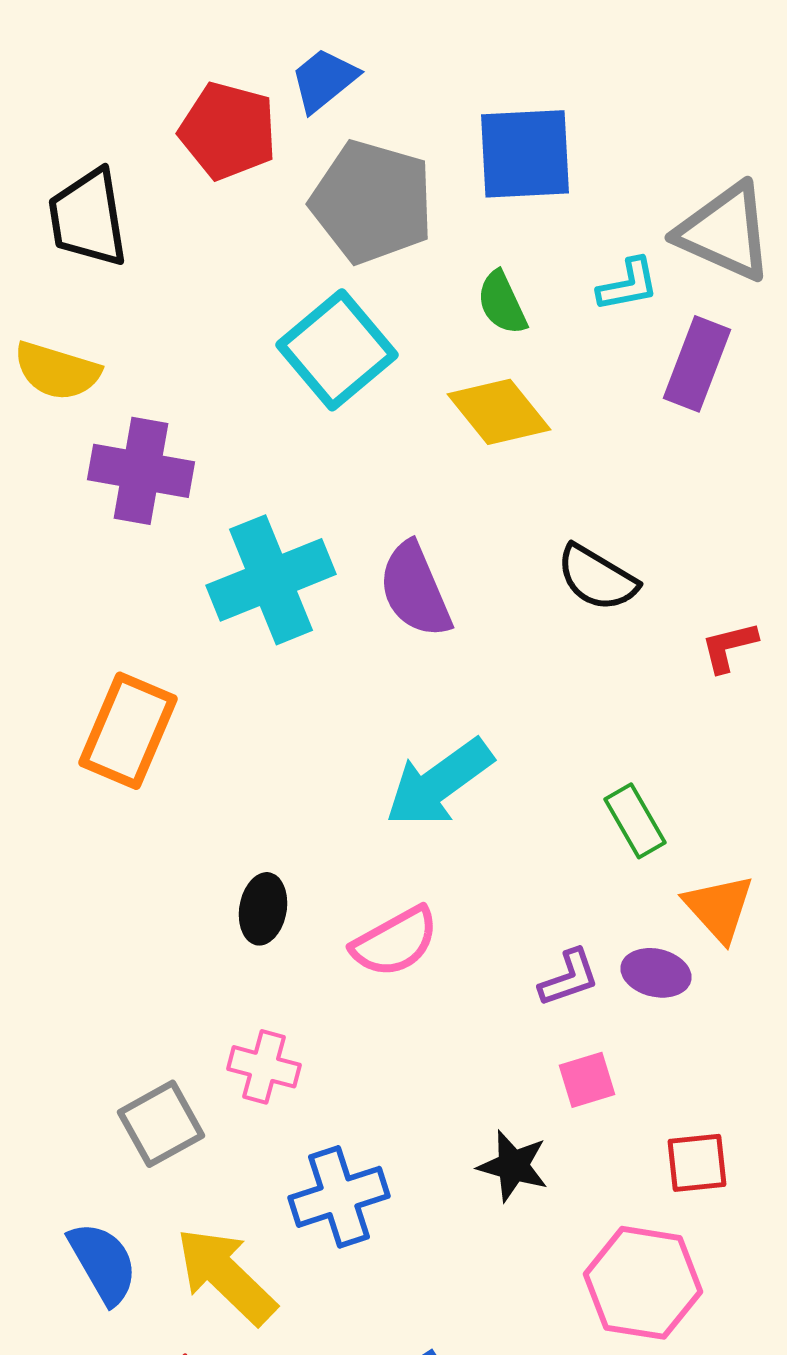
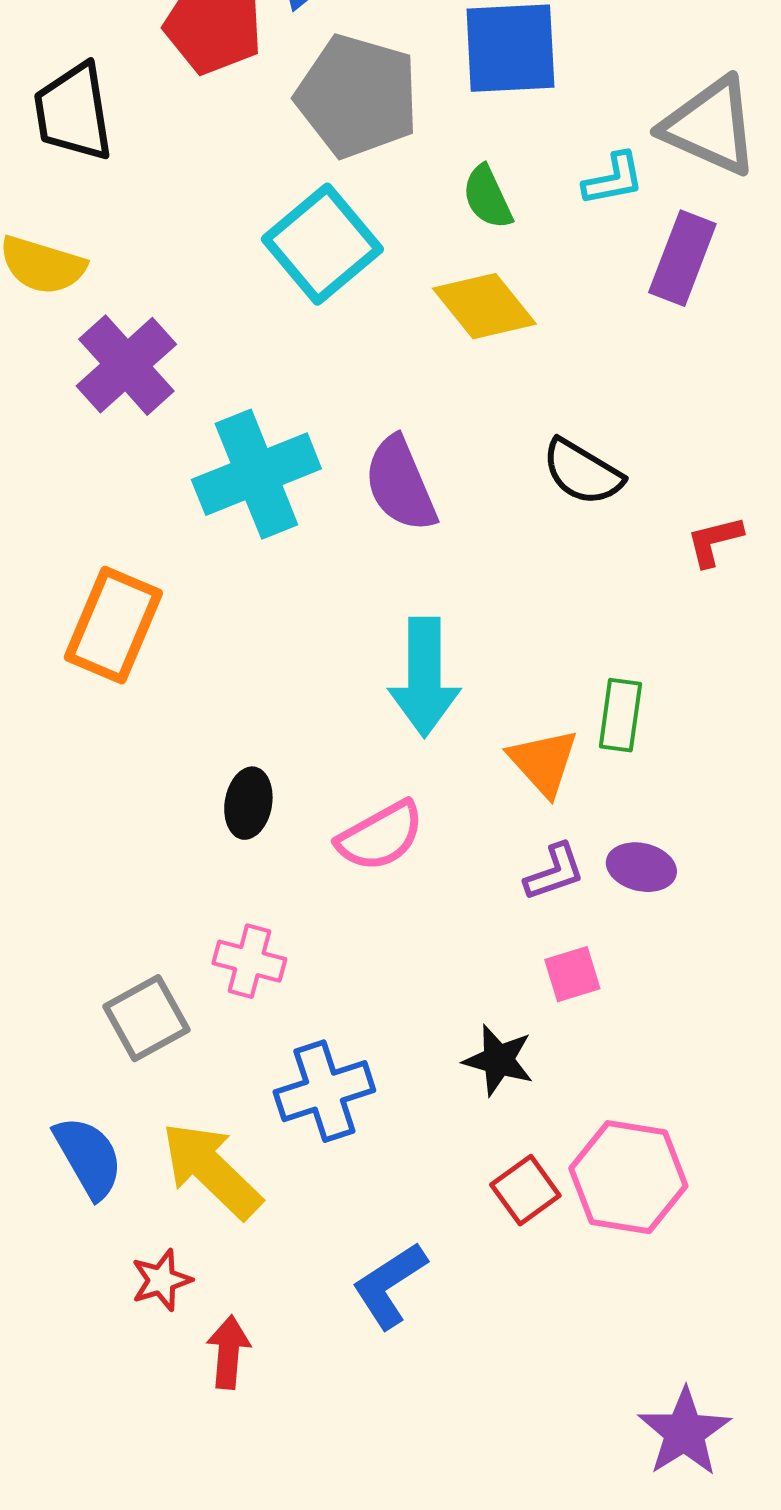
purple cross: (141, 471) -> (126, 365), turned 38
cyan arrow: (439, 783) -> (424, 677), turned -54
green rectangle: (635, 821) -> (620, 715), turned 38
orange triangle: (719, 908) -> (543, 762), moved
red square: (697, 1163) -> (525, 1190), moved, turned -30

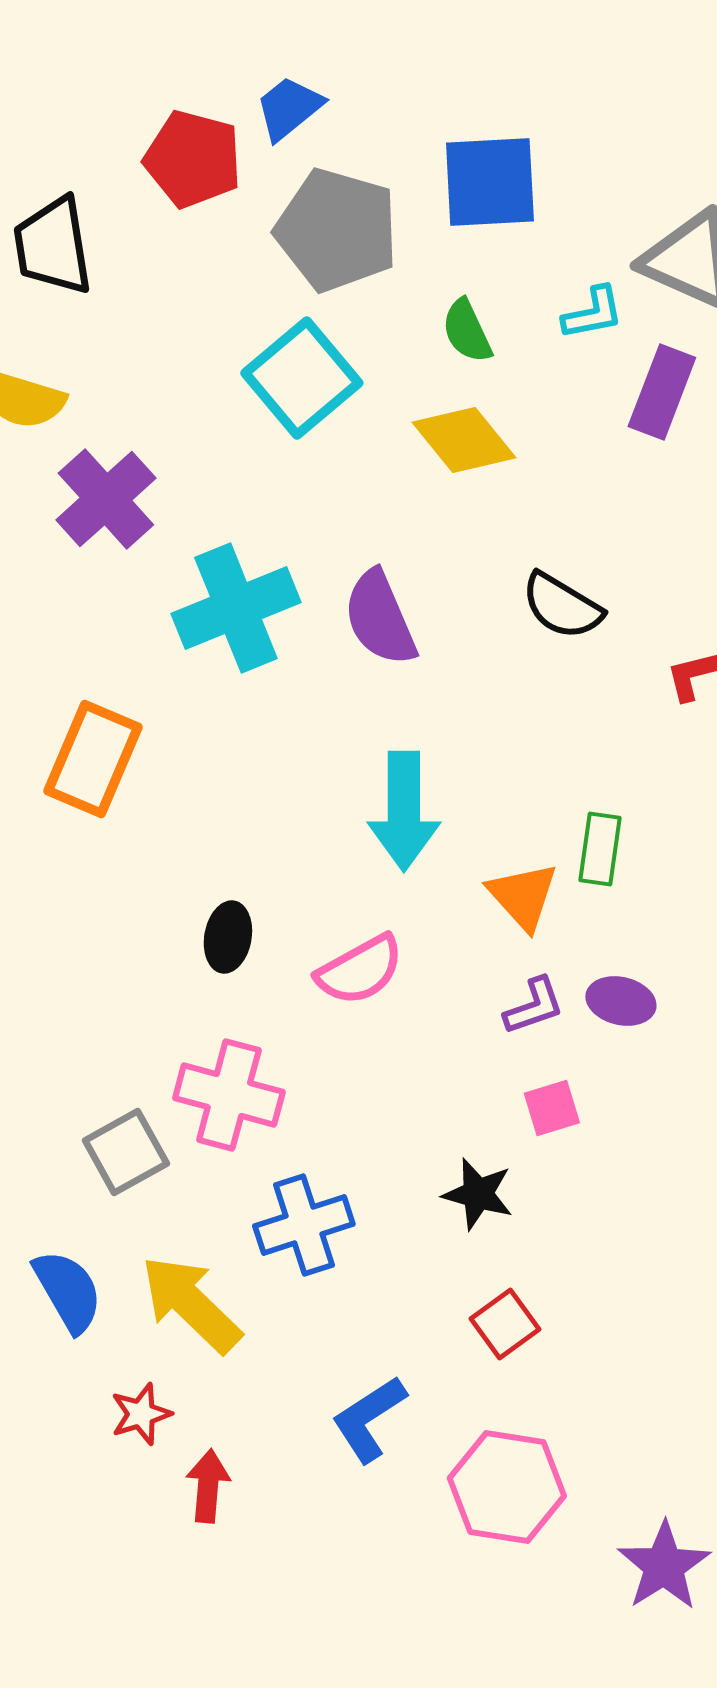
pink cross: (249, 961) -> (229, 1095), size x1.5
pink hexagon: (628, 1177) -> (507, 1487), moved

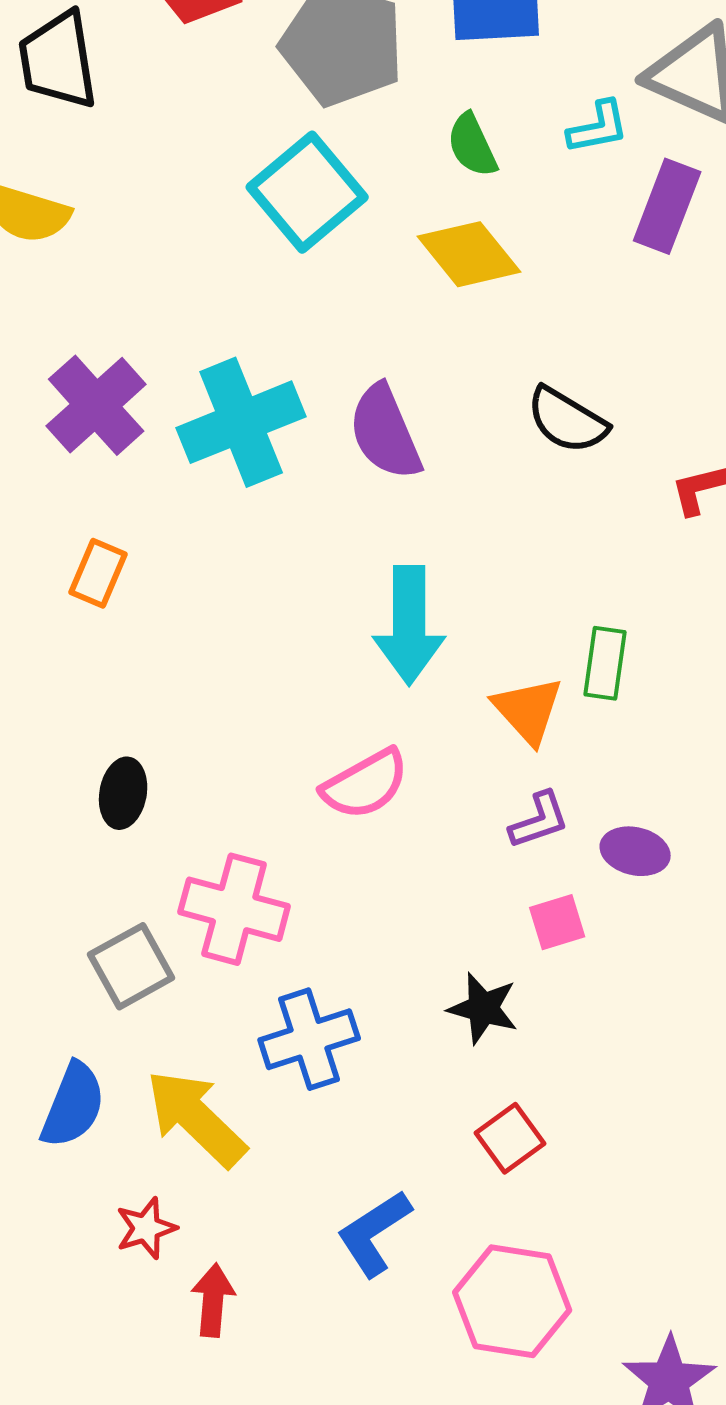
purple cross: (106, 499) -> (96, 405), moved
orange rectangle: (93, 759) -> (98, 573), size x0.6
black ellipse: (228, 937) -> (123, 793), moved
purple ellipse: (621, 1001) -> (635, 851), moved
blue semicircle: (68, 1291) -> (73, 1105), turned 52

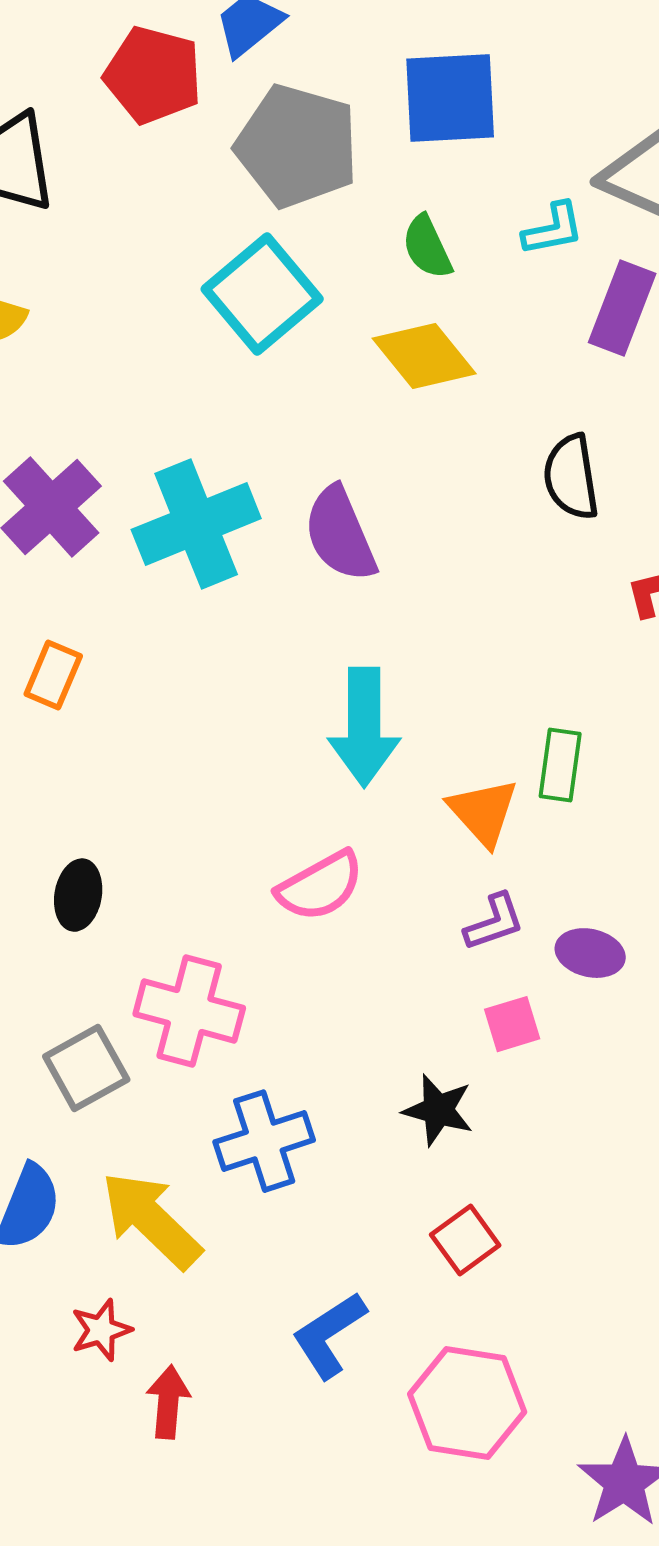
black semicircle: (567, 420) -> (571, 477), moved, turned 50

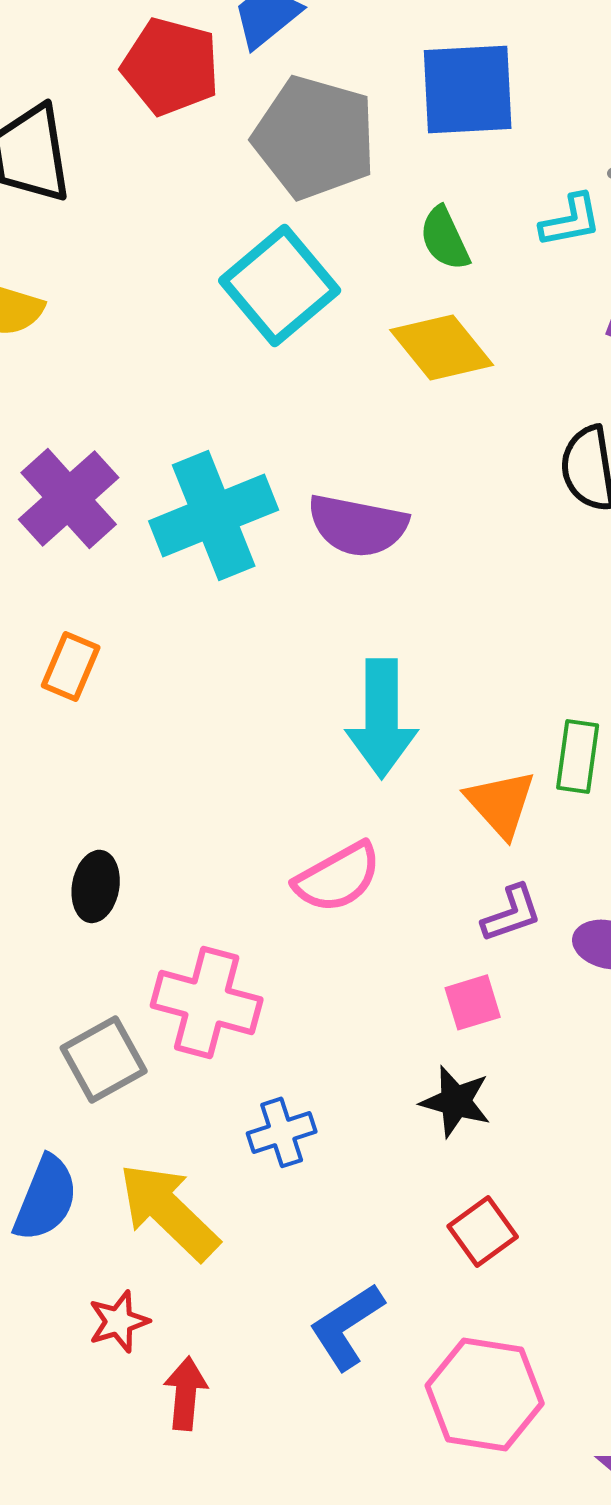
purple semicircle: (340, 534) -> (358, 525), turned -56
pink square: (512, 1024) -> (473, 1002), moved
blue cross: (264, 1141) -> (282, 1132), size x0.7

